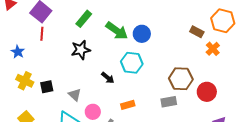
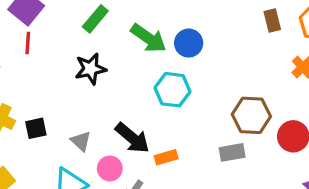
brown rectangle: (197, 32) -> (272, 20), moved, turned 48
black arrow: (108, 78) -> (132, 138), moved, size x1.6

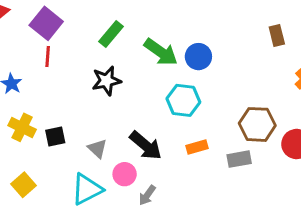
orange rectangle: (166, 157) -> (197, 147), moved

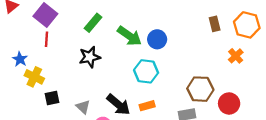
yellow cross: (22, 127) -> (34, 77), moved
orange rectangle: (197, 147) -> (147, 106), moved

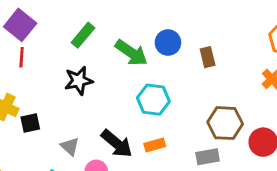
brown rectangle: (215, 24) -> (208, 57), moved
blue circle: (157, 39) -> (168, 43), moved
black square: (52, 98) -> (30, 123), moved

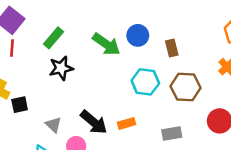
green rectangle: (83, 35) -> (54, 38), moved
cyan hexagon: (153, 100) -> (145, 82), moved
brown hexagon: (225, 123) -> (186, 87), moved

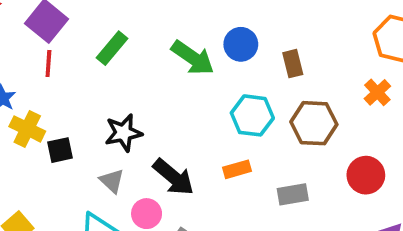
black star: (61, 68) -> (123, 133), moved
orange rectangle: (126, 123) -> (237, 169), moved

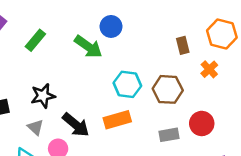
blue circle: (241, 44) -> (111, 26), moved
brown rectangle: (293, 64) -> (183, 45), moved
orange rectangle: (237, 169) -> (117, 120), size x1.5
gray rectangle: (293, 194) -> (169, 135), moved

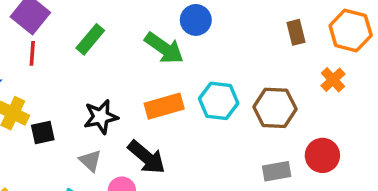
brown rectangle: (183, 45) -> (296, 32), moved
orange rectangle: (117, 120) -> (164, 106), moved

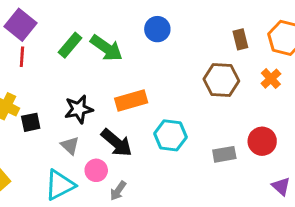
green arrow: (164, 48) -> (106, 48), moved
cyan hexagon: (219, 101) -> (170, 135), moved
brown hexagon: (275, 108) -> (221, 80), moved

